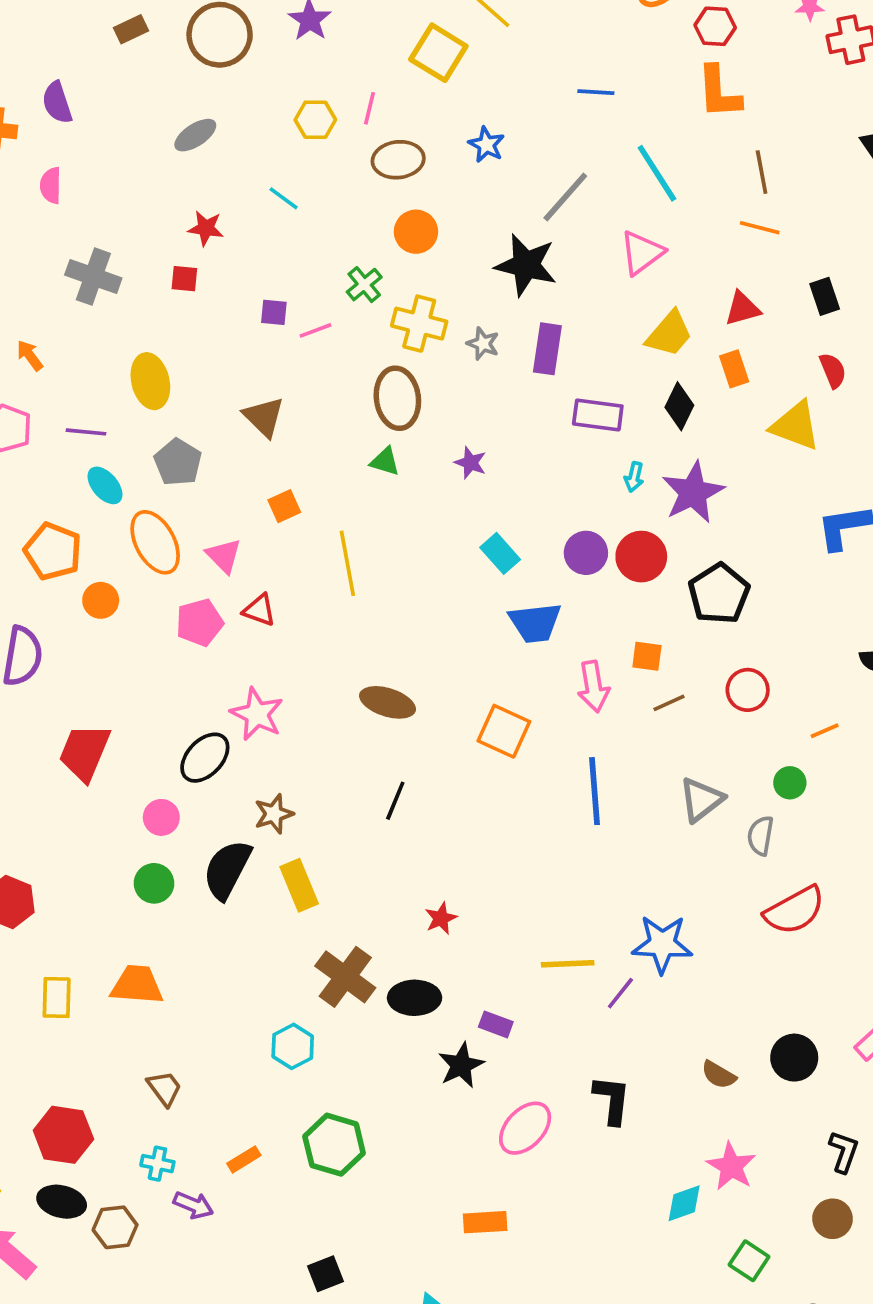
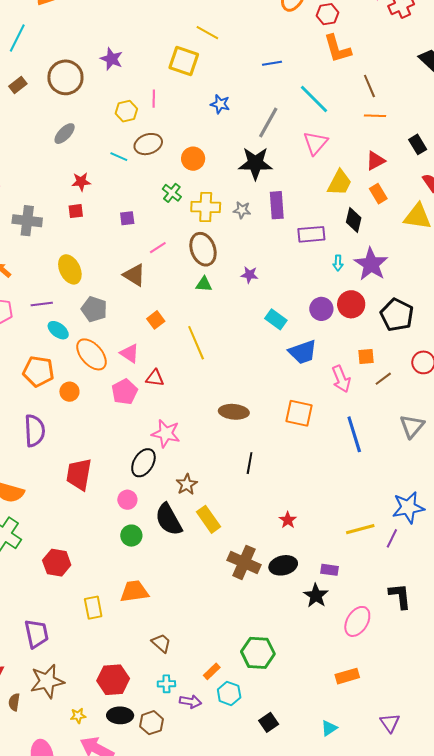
brown ellipse: (398, 160) -> (148, 144), moved
pink line: (316, 330) -> (158, 248), moved
black semicircle: (227, 869) -> (169, 519), turned -44
cyan hexagon: (293, 1046) -> (229, 693), moved

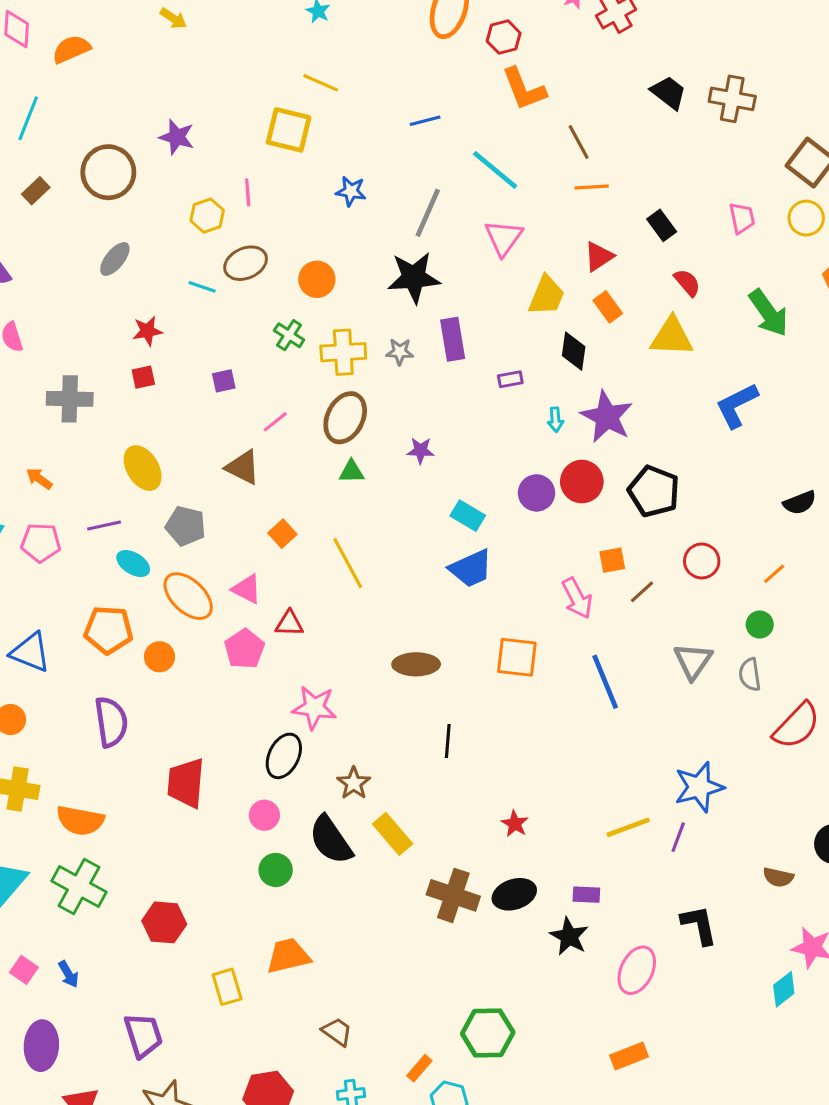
purple rectangle: (311, 234) -> (510, 379), size x0.6
brown ellipse: (203, 249) -> (345, 418), turned 52
blue trapezoid: (303, 352) -> (471, 568), moved

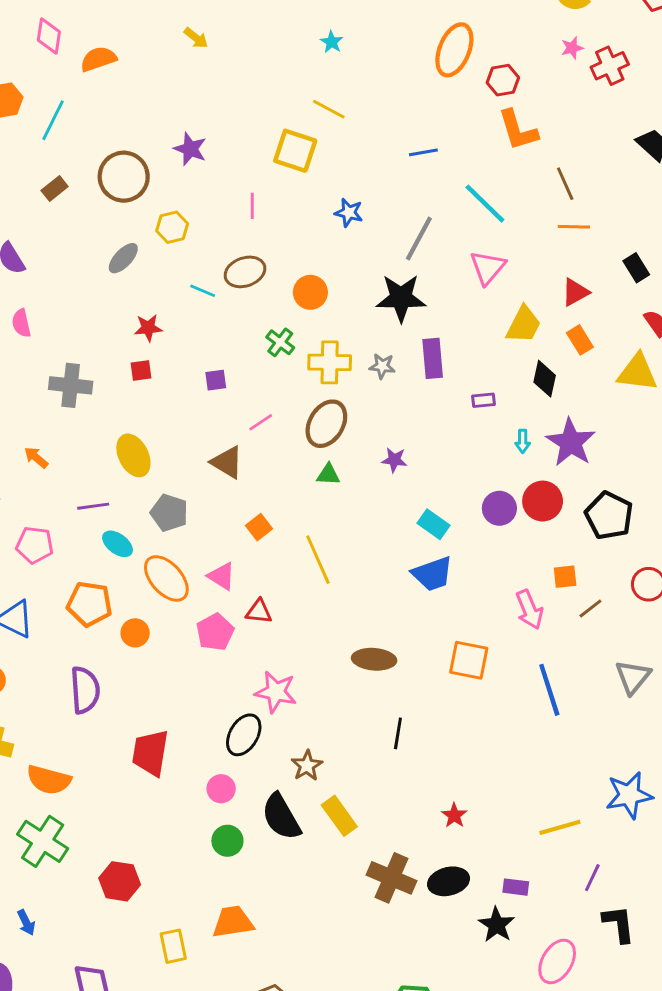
yellow hexagon: (207, 216) -> (172, 227), moved
pink pentagon: (41, 543) -> (35, 545), moved
purple line: (678, 837) -> (592, 878), moved

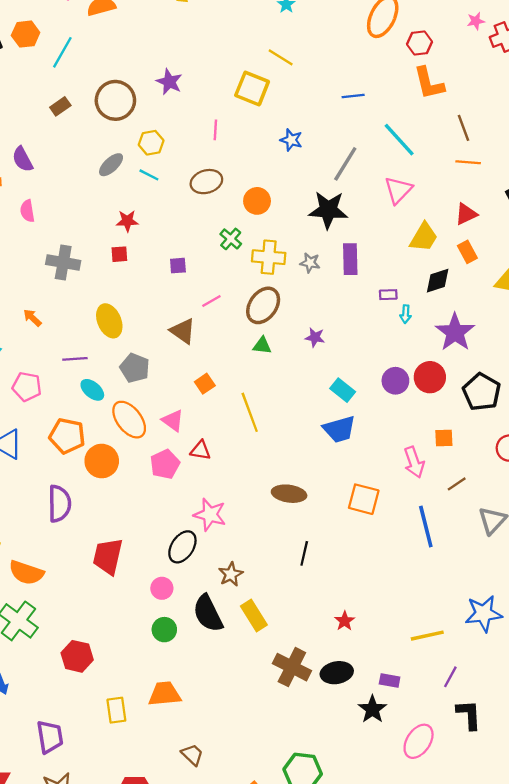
cyan line: (203, 291) -> (149, 175), moved
black diamond: (545, 379) -> (438, 281), turned 56
cyan arrow: (523, 441) -> (406, 314), moved
brown line: (590, 608) -> (457, 484), moved
orange circle: (135, 633) -> (102, 461), size x1.5

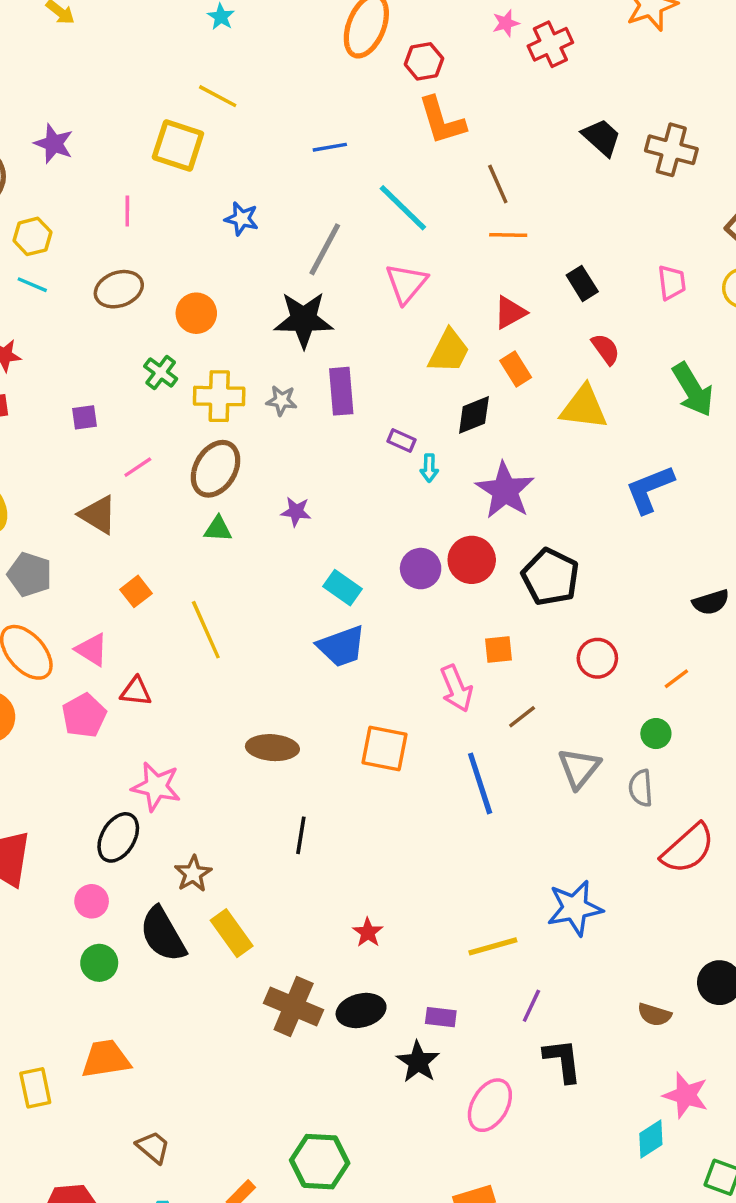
purple rectangle: (388, 295) -> (402, 441), turned 30

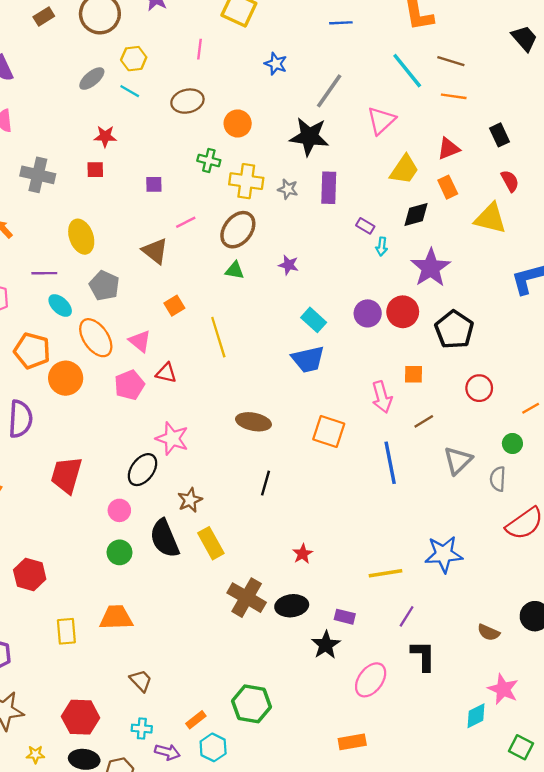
brown line: (498, 184) -> (451, 61), turned -56
cyan line: (403, 208) -> (407, 71), moved
green cross: (161, 372) -> (209, 160), turned -30

